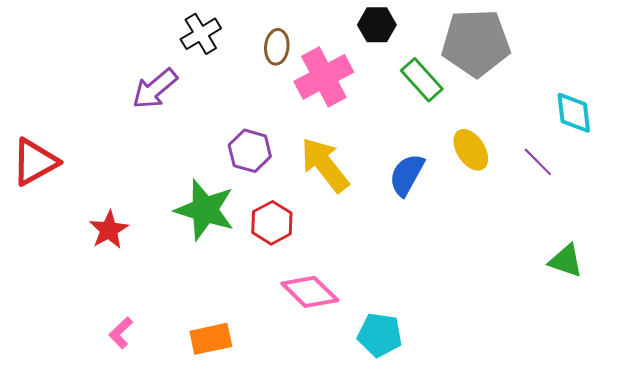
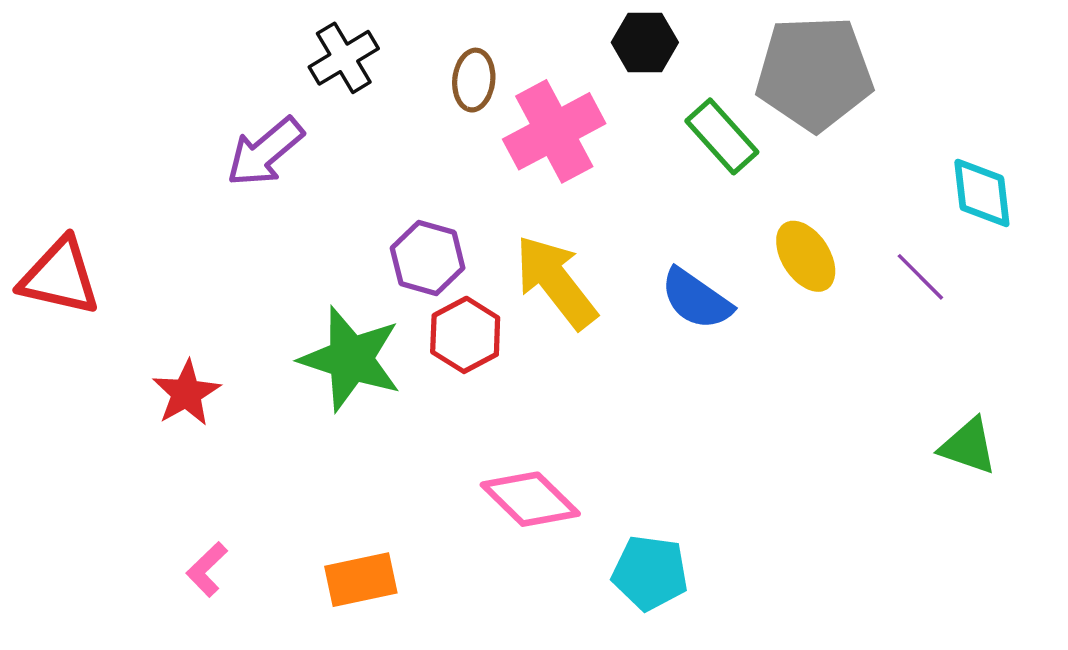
red triangle: (35, 162) -> (60, 277), turned 42
blue semicircle: (407, 175) -> (696, 299), turned -84
red hexagon: (272, 223) -> (465, 335), moved

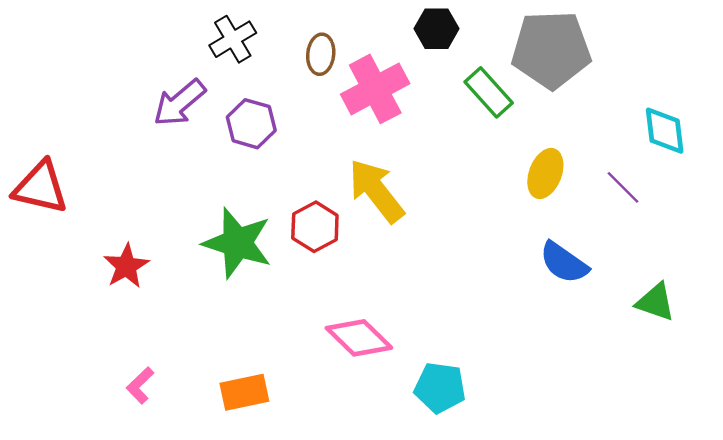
yellow ellipse: (806, 256) -> (545, 173), turned 54
purple hexagon: (428, 258) -> (251, 124), moved
blue semicircle: (696, 299) -> (564, 263), moved

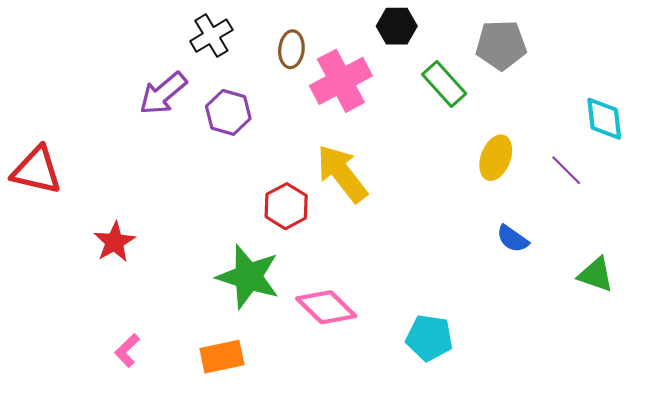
gray pentagon: (551, 50) -> (501, 45), size x0.7
green star: (237, 243) -> (248, 277), moved
blue semicircle: (564, 263) -> (513, 239), size x0.7
cyan pentagon: (440, 388) -> (429, 338), moved

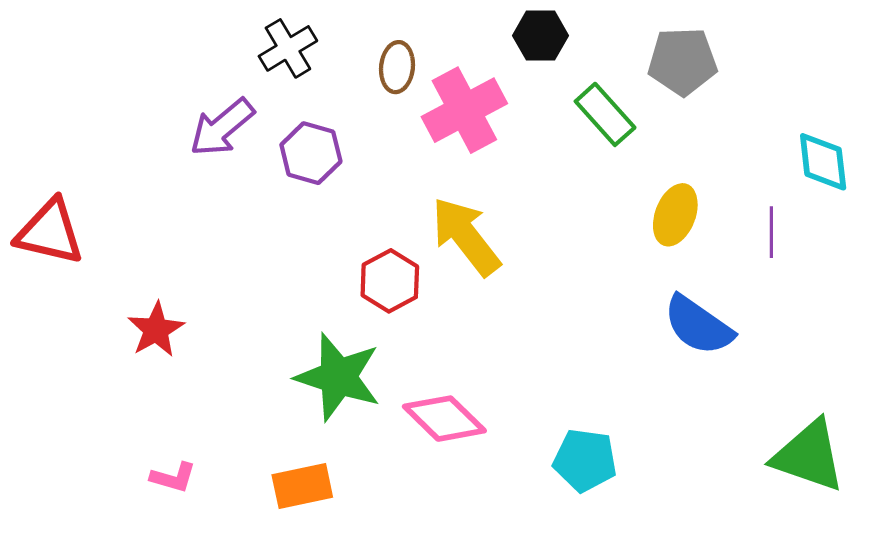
purple line: (566, 170) -> (771, 232), turned 45
blue semicircle: (513, 239) -> (698, 325), size x1.6
green triangle: (596, 275) -> (809, 456), moved, size x1.5
pink L-shape: (127, 350) -> (173, 477), turned -120

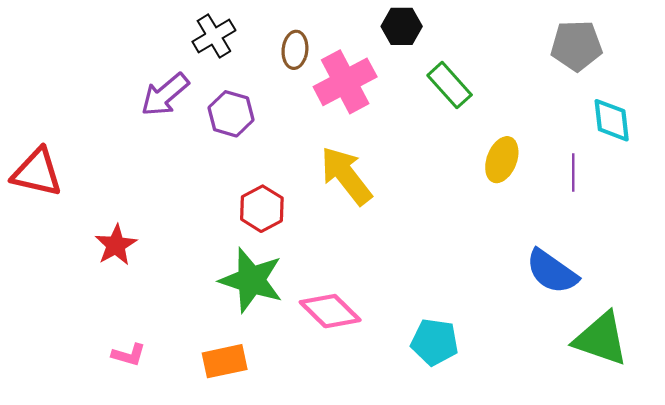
gray pentagon: (682, 61) -> (576, 46), moved
red hexagon: (390, 281) -> (262, 209), moved
blue semicircle: (698, 325) -> (552, 272), moved

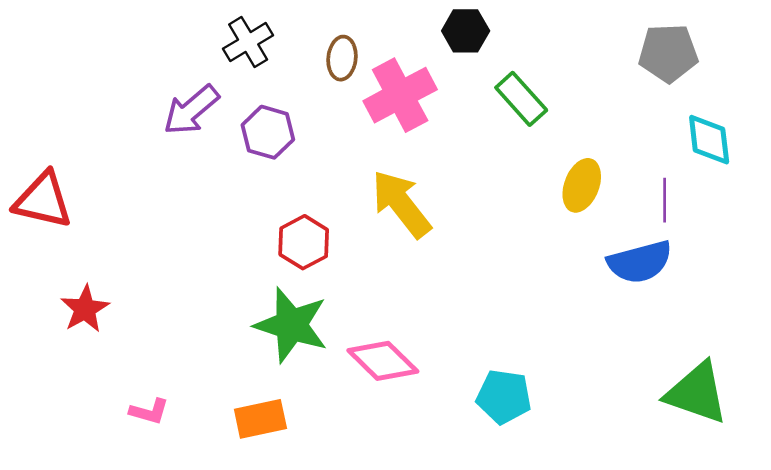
red star: (116, 245) -> (85, 309), moved
blue semicircle: (552, 272) -> (640, 262), moved, turned -50

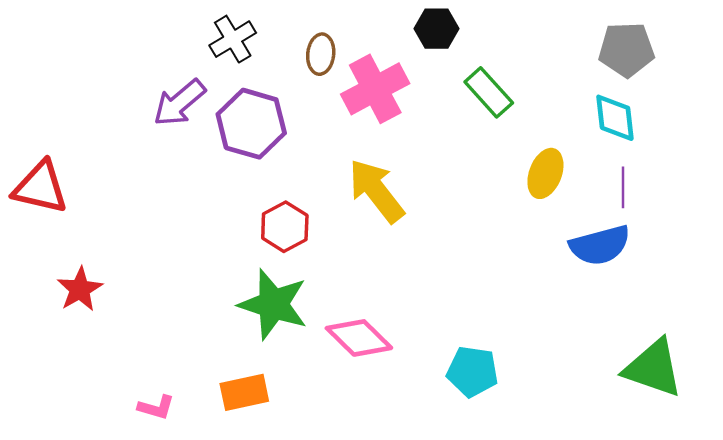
purple hexagon: (268, 132) -> (251, 124), size x1.4
cyan diamond: (709, 140) -> (615, 118), moved
pink L-shape: (149, 411) -> (156, 407), moved

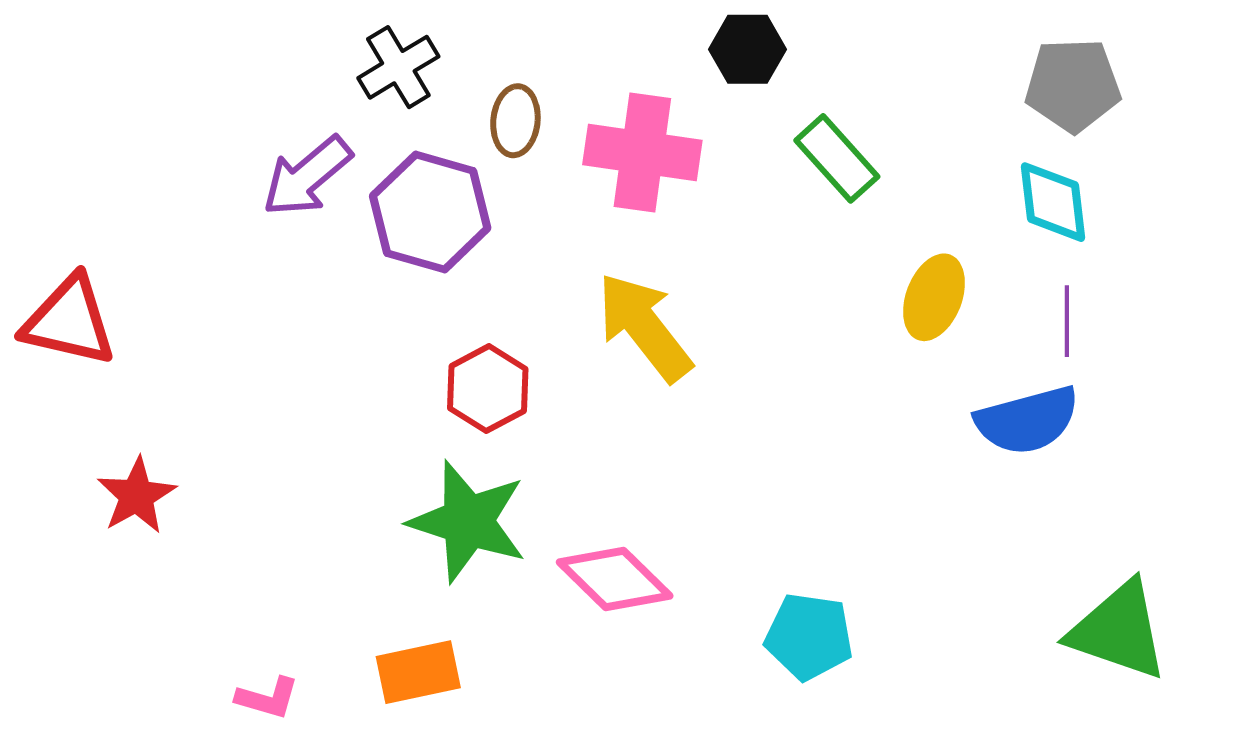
brown ellipse: (321, 54) -> (515, 121), moved
pink cross: (375, 89) -> (642, 152), turned 36

